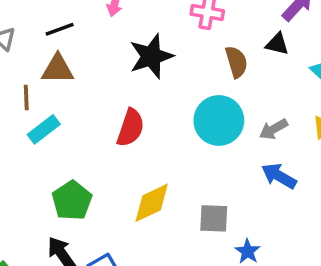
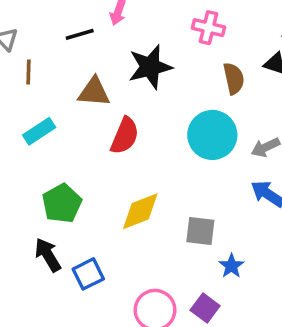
black line: (60, 29) -> (80, 34), moved
brown triangle: (58, 69) -> (94, 92), moved
brown line: (26, 97) -> (29, 72), moved

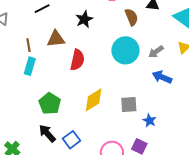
black star: (150, 67) -> (84, 19), size x0.7
brown line: (29, 72) -> (29, 45), moved
cyan rectangle: (39, 131) -> (30, 66), turned -30

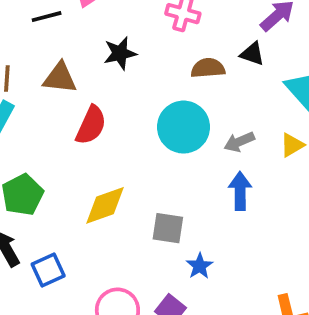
brown semicircle: (131, 17) -> (208, 68), turned -84
blue arrow: (162, 77) -> (240, 191), turned 54

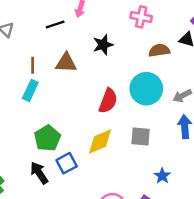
red semicircle: (91, 125) -> (108, 101), moved
gray square: (168, 228) -> (141, 137), moved
blue square: (48, 270) -> (67, 163), moved

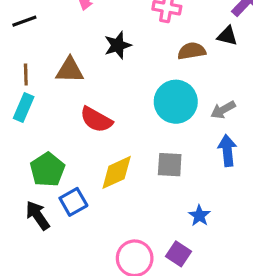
black line: (55, 25) -> (24, 21), moved
red semicircle: (108, 101) -> (96, 120), moved, turned 100

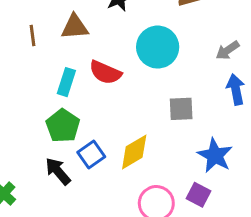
cyan circle: (176, 102) -> (158, 47), moved
cyan rectangle: (24, 107) -> (66, 82), moved
yellow diamond: (117, 172) -> (134, 152), moved
blue star: (199, 216) -> (215, 155), size x1.6

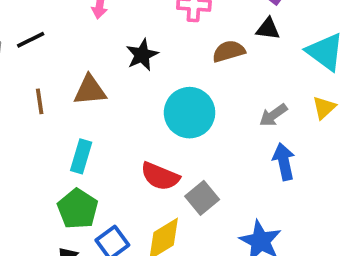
red semicircle: (105, 72) -> (160, 176), moved
gray square: (181, 109) -> (202, 198), moved, turned -36

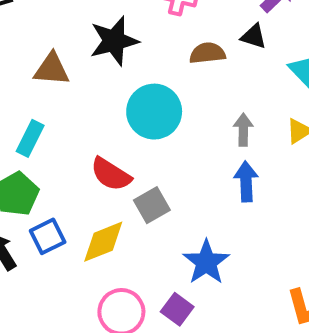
black star: (142, 55) -> (114, 41), size x1.4
gray arrow: (273, 115) -> (243, 130), turned 116

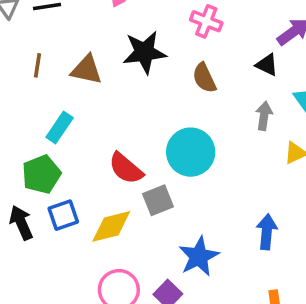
brown semicircle: (207, 53) -> (204, 78), moved, turned -116
cyan circle: (154, 112) -> (191, 152), moved
gray arrow: (243, 130) -> (264, 116), moved
blue arrow: (246, 181) -> (267, 232), moved

